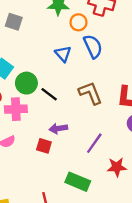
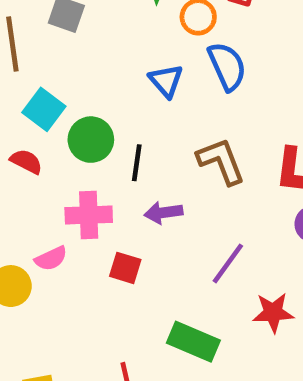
black line: (49, 94) -> (137, 163), turned 60
pink cross: (16, 109) -> (89, 215), moved
purple arrow: (58, 128) -> (163, 213), moved

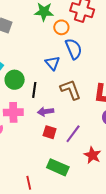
blue triangle: (166, 81) -> (53, 63), moved
red square: (125, 268) -> (50, 132), moved
red star: (273, 313) -> (92, 155), turned 30

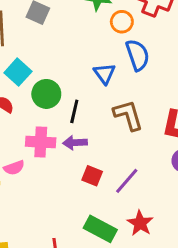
purple arrow: (46, 112) -> (75, 143), moved
red star: (92, 155) -> (140, 223), moved

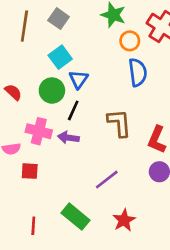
cyan square: (18, 72) -> (60, 57), moved
blue triangle: (105, 74) -> (79, 79), moved
red square: (92, 176) -> (30, 171), moved, turned -30
red star: (140, 223) -> (124, 220), moved

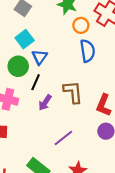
purple arrow: (68, 138) -> (45, 103), moved, turned -63

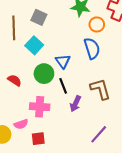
cyan square: (25, 39) -> (34, 45), moved
blue semicircle: (87, 51) -> (92, 48), moved
black line: (36, 82) -> (63, 86), turned -35

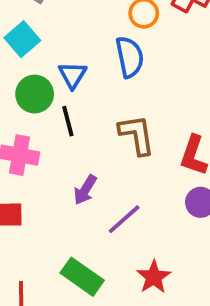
purple arrow: (75, 104) -> (85, 190), moved

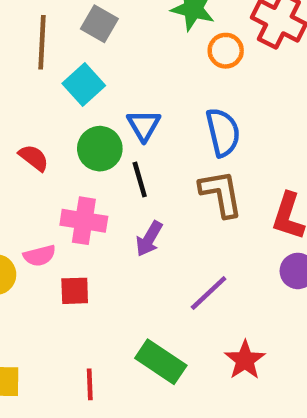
blue semicircle: (130, 57) -> (223, 132), moved
purple arrow: (85, 190) -> (149, 239), moved

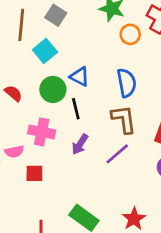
blue triangle: (144, 125) -> (80, 77), turned -35
purple line: (209, 293) -> (117, 154), moved

